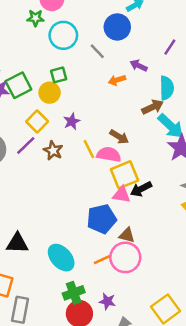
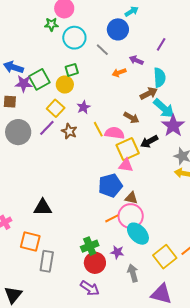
brown arrow: (119, 137) -> (131, 118), moved
black arrow: (141, 189) -> (149, 141), moved
cyan ellipse: (61, 258) -> (138, 234), moved

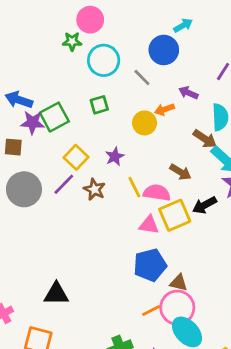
yellow circle: (65, 85) -> (145, 123), moved
brown arrow: (149, 93) -> (205, 139), turned 60
pink triangle: (126, 165) -> (149, 225), moved

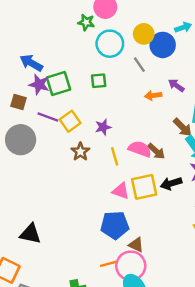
yellow circle: (145, 123) -> (144, 34), moved
purple line: (64, 184) -> (48, 117), moved, turned 54
pink semicircle: (157, 193) -> (140, 149), moved

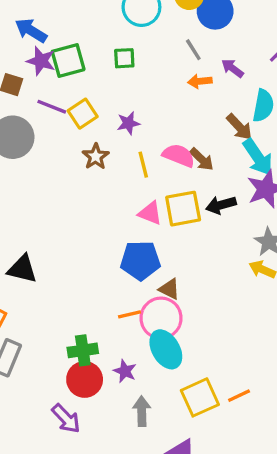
gray line: (139, 65) -> (193, 50), moved

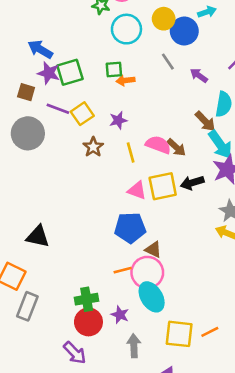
orange arrow: (200, 81) -> (125, 80), moved
yellow square: (200, 397) -> (179, 334), turned 32

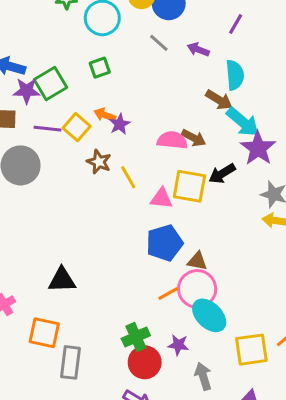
orange arrow: (125, 80) -> (105, 115), moved, turned 42
yellow line: (131, 153) -> (128, 177), moved
yellow square: (163, 186) -> (189, 186), turned 36

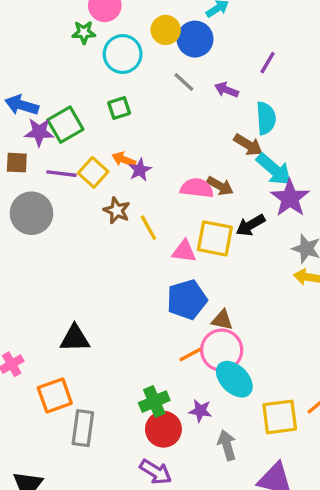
orange square: (44, 333) -> (55, 396), turned -32

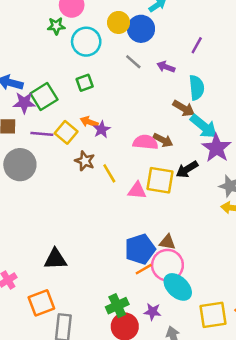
blue pentagon: (187, 300) -> (140, 249), moved

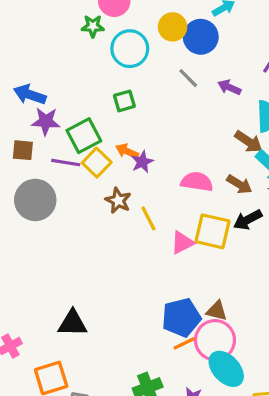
green square: (44, 97) -> (84, 136), moved
brown arrow: (163, 140) -> (239, 184), moved
pink triangle: (137, 191) -> (182, 243), turned -36

